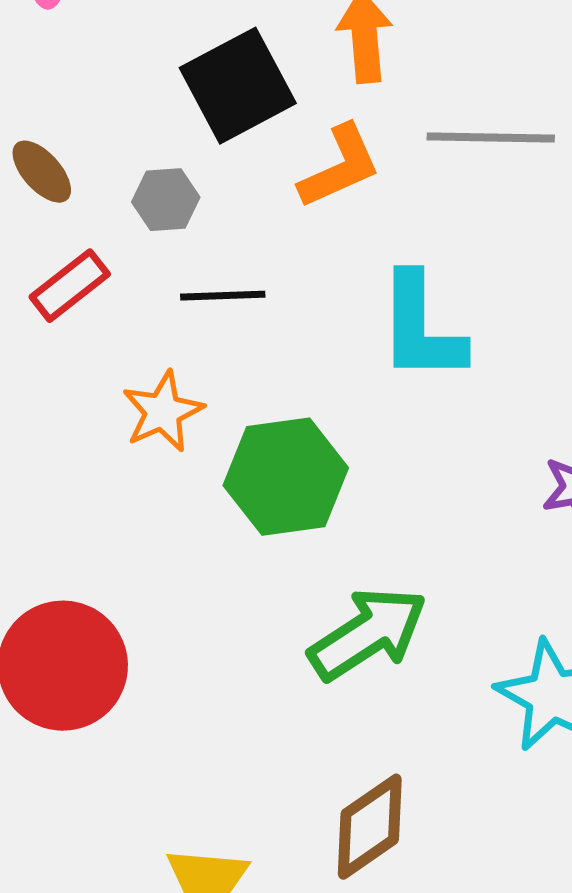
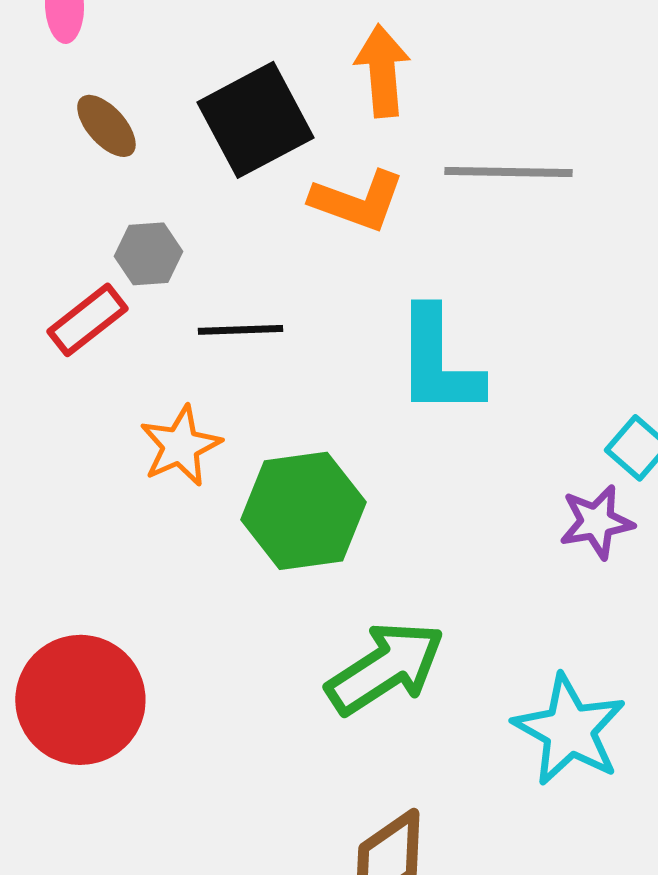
orange L-shape: (340, 167) -> (357, 201), turned 44
brown ellipse: (42, 172) -> (106, 126), moved
gray hexagon: (166, 200) -> (148, 254), moved

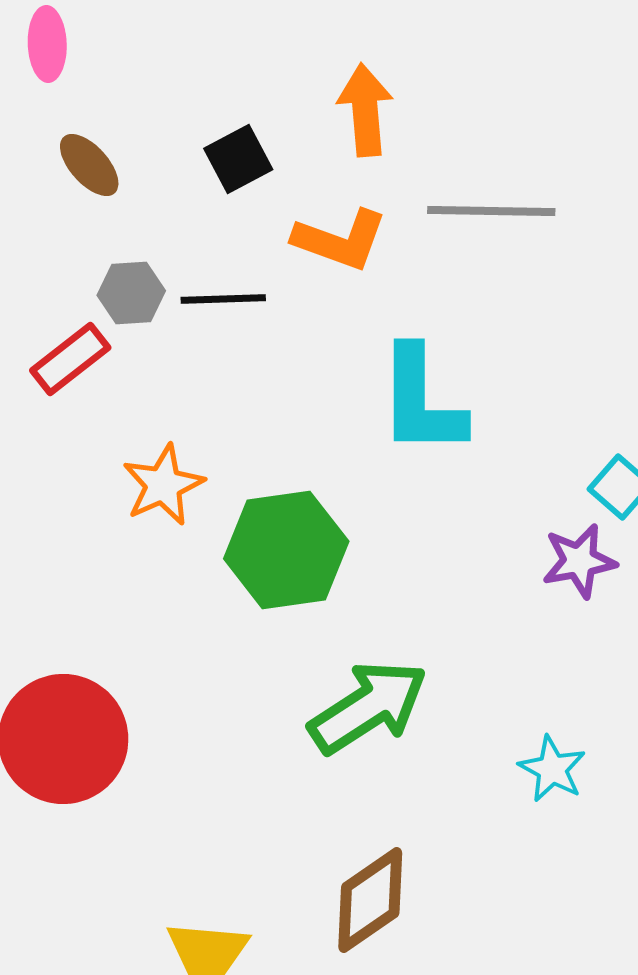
black square: (255, 120) -> (238, 159), size x0.6
black line: (240, 330) -> (223, 299), moved
cyan star: (569, 730) -> (552, 769), size x0.6

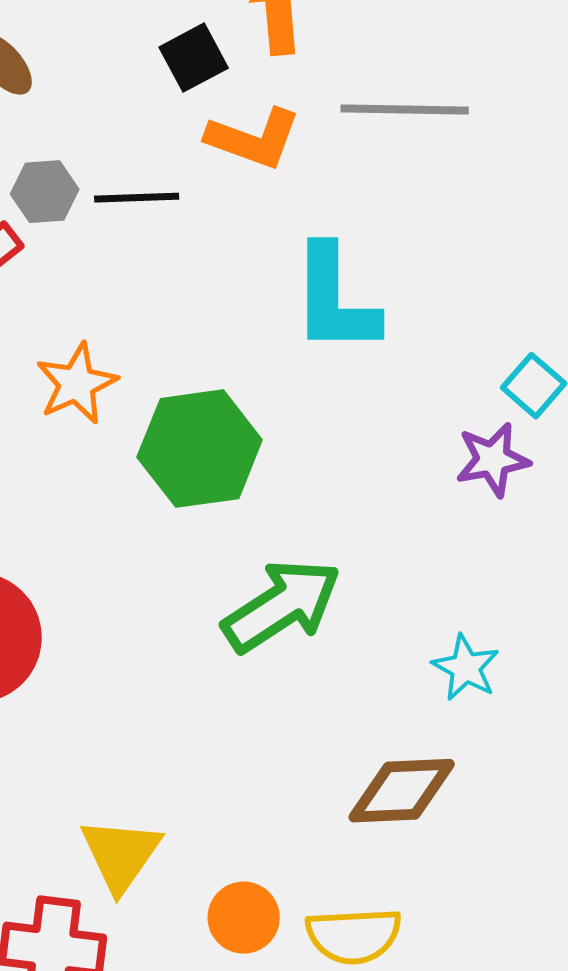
black square: (238, 159) -> (194, 58), moved
brown diamond: (370, 900) -> (402, 791), moved, turned 32

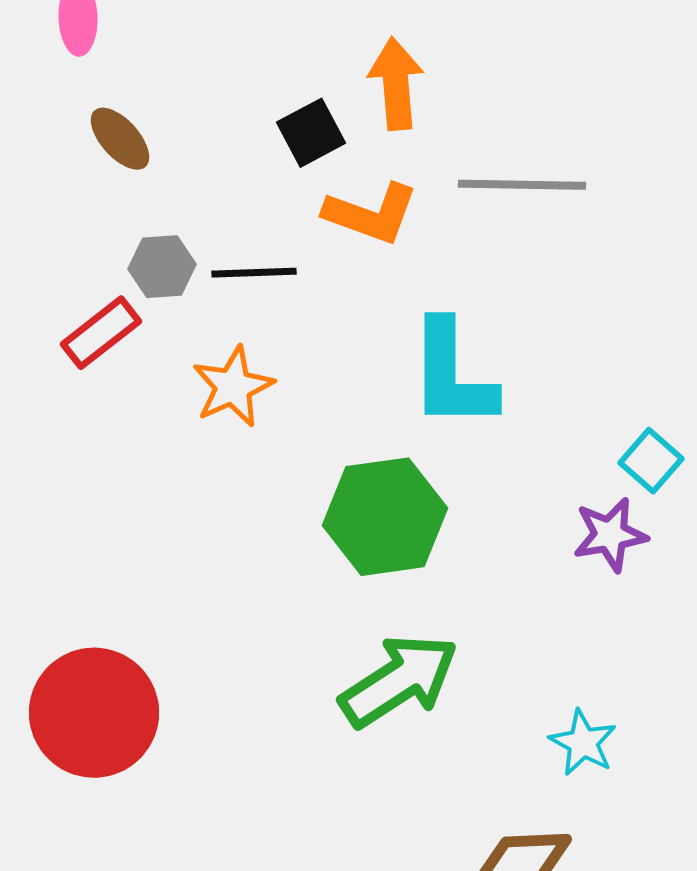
orange star: (77, 384) -> (233, 387), moved
green hexagon: (200, 449) -> (385, 517), moved

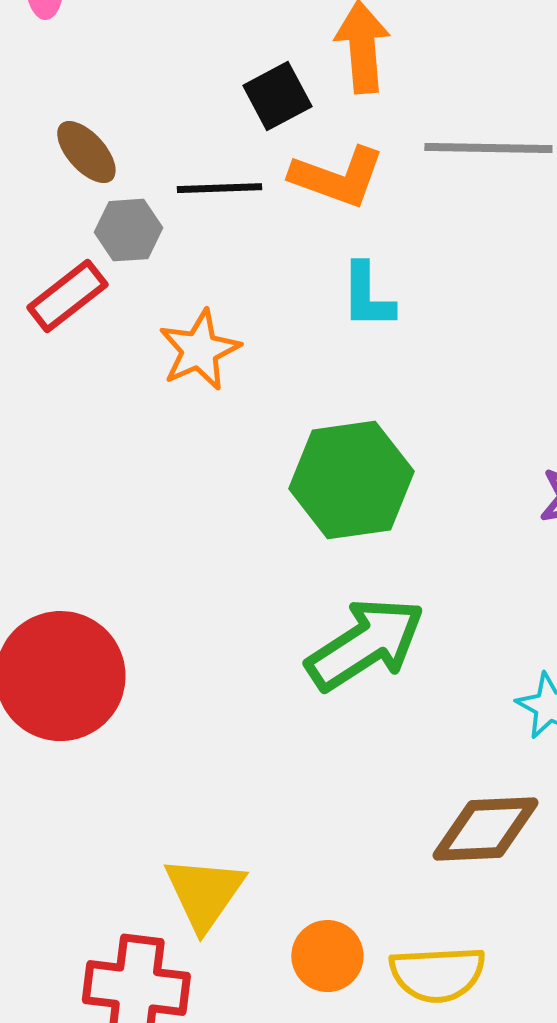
brown ellipse: (120, 139) -> (86, 152), moved
black line: (254, 273) -> (219, 188), moved
cyan L-shape: (452, 375) -> (367, 296), moved, size x0.6

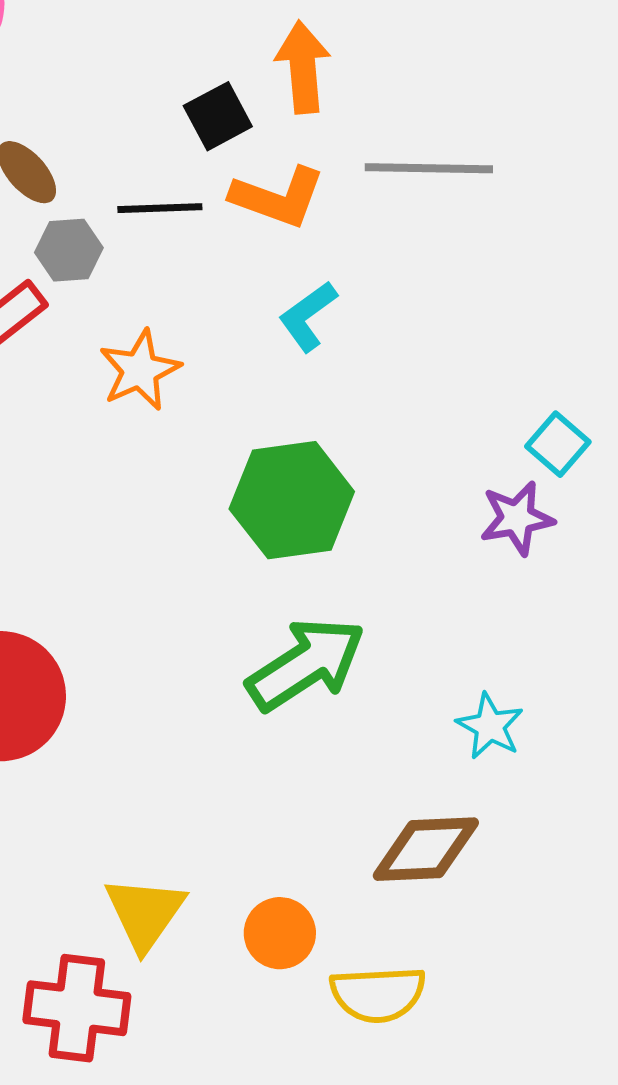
cyan L-shape: (367, 296) -> (308, 316), turned 54
orange circle: (327, 956) -> (280, 933), moved

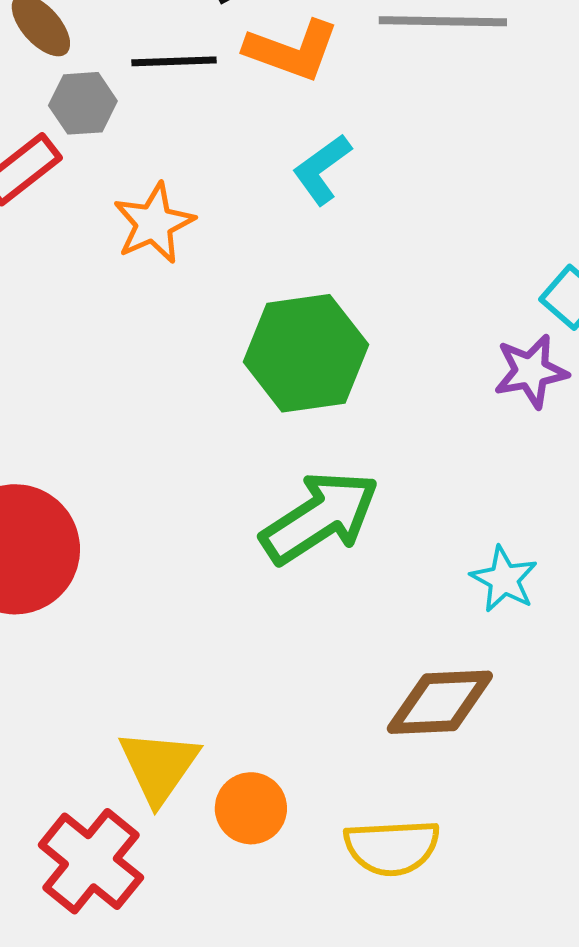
orange circle: (280, 933) -> (251, 808), moved
red cross: (77, 1008) -> (91, 861), turned 32

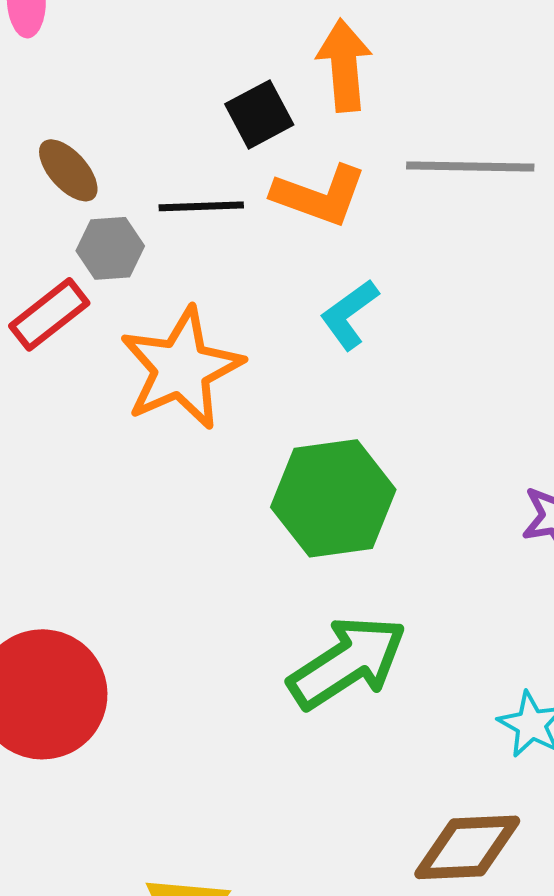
orange star: (154, 223) -> (181, 368), size x1.5

